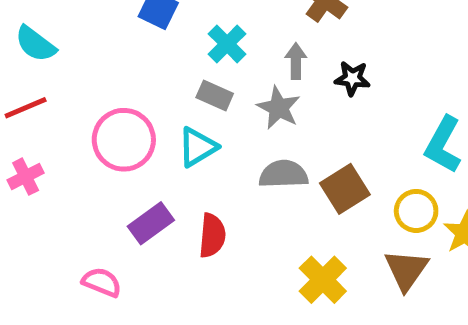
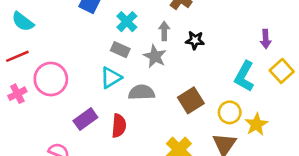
pink circle: (124, 140) -> (51, 79), moved
gray semicircle: (283, 174) -> (142, 92), moved

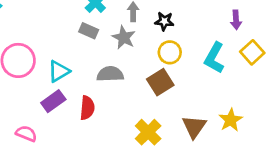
cyan triangle: (111, 78) -> (59, 71), moved
yellow circle: (230, 112) -> (170, 52), moved
yellow star: (256, 124) -> (231, 120), moved

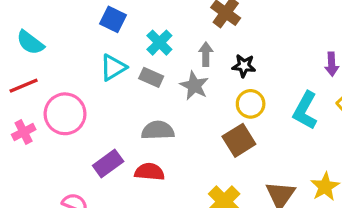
cyan triangle: (59, 71) -> (113, 67), moved
gray semicircle: (110, 74) -> (158, 130), moved
red semicircle: (87, 108) -> (149, 172), turned -90

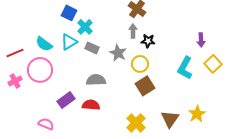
cyan semicircle: (30, 43) -> (44, 44), moved
cyan cross: (159, 43) -> (85, 27), moved
gray arrow: (206, 54) -> (133, 31), moved
yellow circle: (251, 104) -> (140, 64), moved

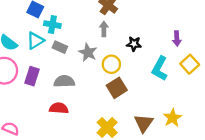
cyan cross: (85, 27) -> (52, 25), turned -35
black star: (148, 41) -> (134, 44), moved
purple rectangle: (66, 100) -> (32, 76), moved, turned -36

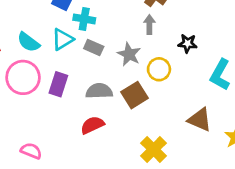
brown square: (117, 88) -> (134, 95), moved
red semicircle: (59, 108) -> (92, 125), turned -30
brown triangle: (144, 123) -> (200, 120), moved, turned -42

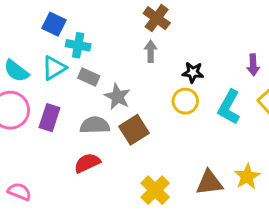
gray star: (129, 54) -> (117, 97), moved
yellow circle: (159, 69) -> (185, 101), moved
brown triangle: (200, 120) -> (209, 183), moved, turned -30

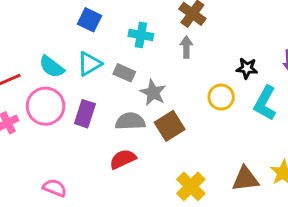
cyan cross: (78, 45) -> (141, 35), moved
black star: (193, 72) -> (247, 68), moved

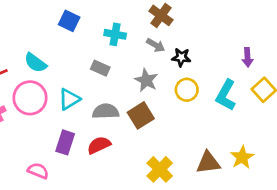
gray arrow: (186, 47) -> (156, 45), turned 120
cyan triangle: (89, 64) -> (69, 99), moved
black star: (247, 68) -> (181, 57), moved
gray star: (153, 93) -> (146, 80), moved
purple rectangle: (85, 114) -> (65, 142), moved

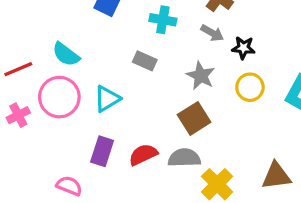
gray semicircle: (106, 111) -> (184, 158), moved

